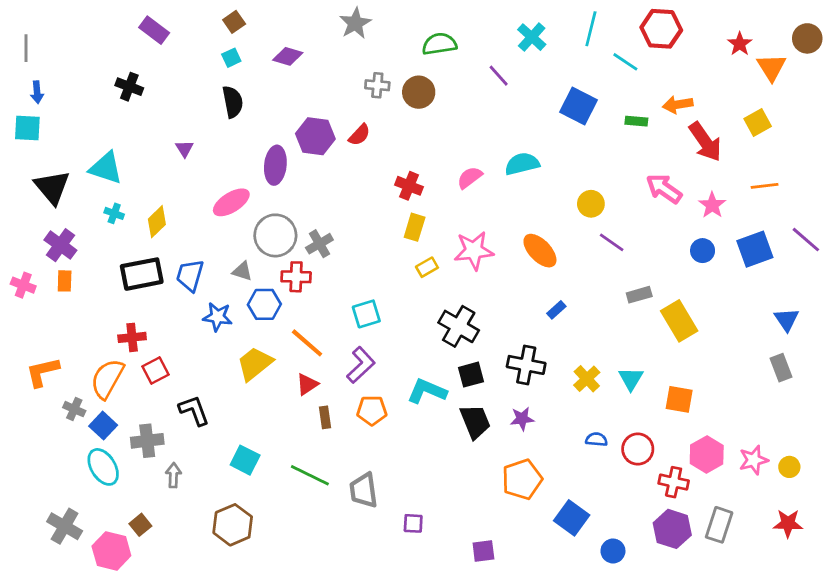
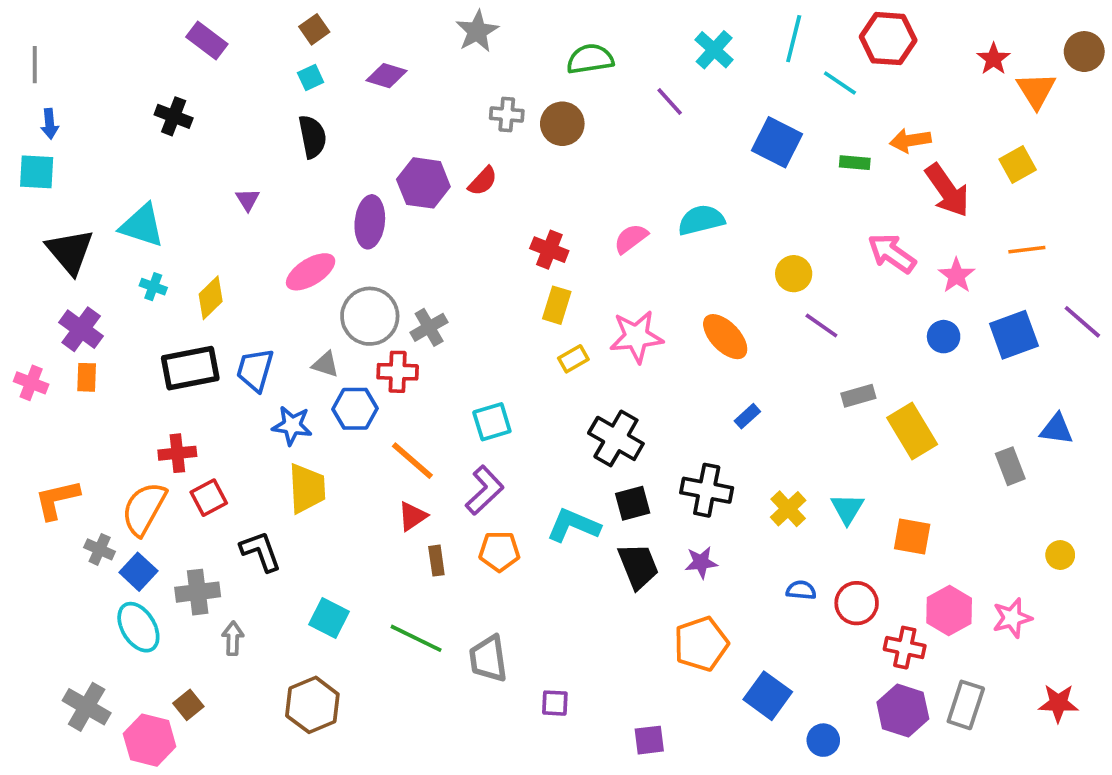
blue triangle: (787, 320) -> (1056, 429), turned -48
yellow trapezoid: (255, 364) -> (307, 488), moved, turned 126
gray rectangle: (781, 368) -> (1010, 466), moved
yellow circle: (789, 467) -> (1060, 555), moved

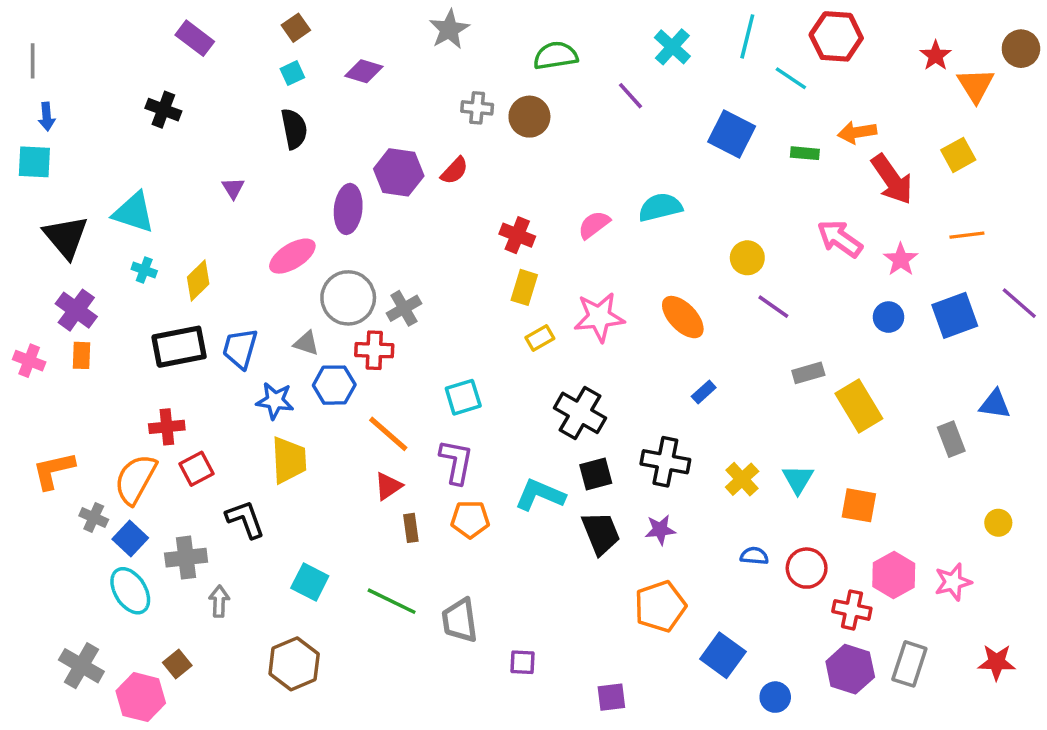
purple L-shape: (485, 490) -> (456, 462), turned -36

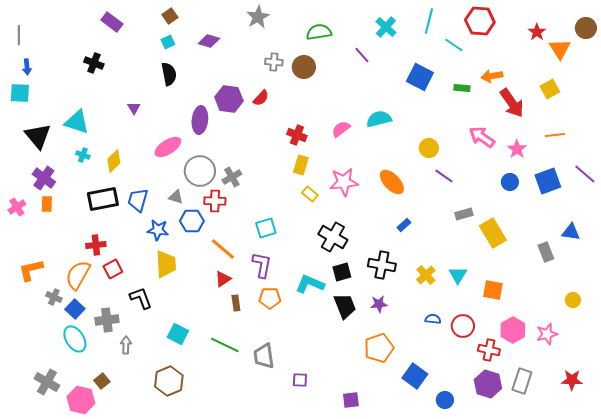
yellow rectangle: (540, 338) -> (310, 194), turned 70
pink cross: (29, 361) -> (17, 207), turned 36

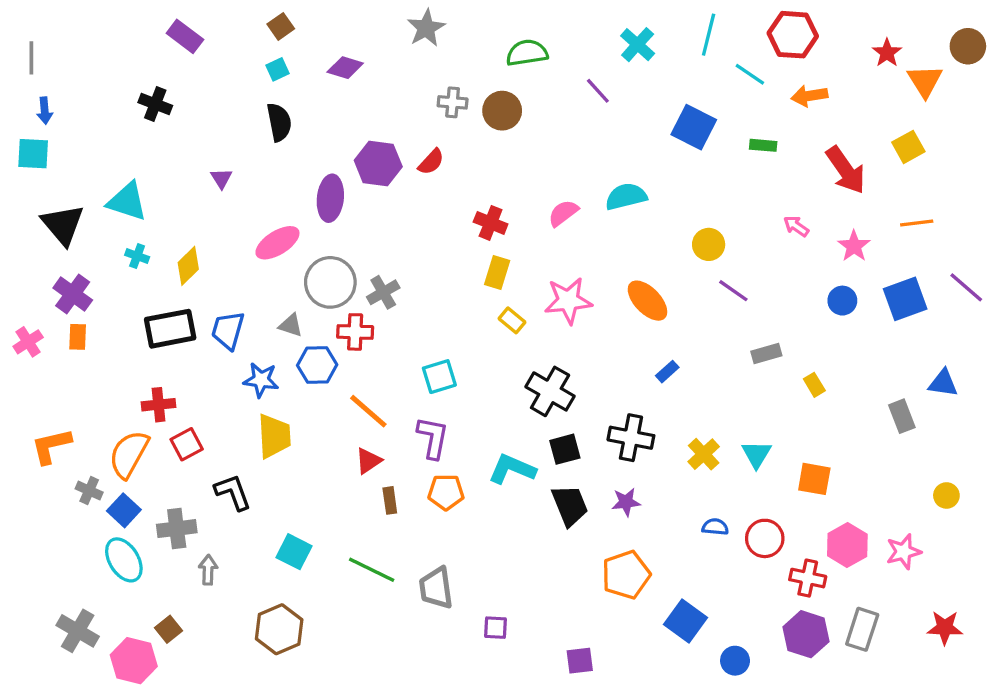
orange arrow: (492, 76) -> (809, 96), moved
pink arrow: (482, 137) -> (796, 226), size x0.6
yellow rectangle: (493, 233) -> (814, 385), size x0.5

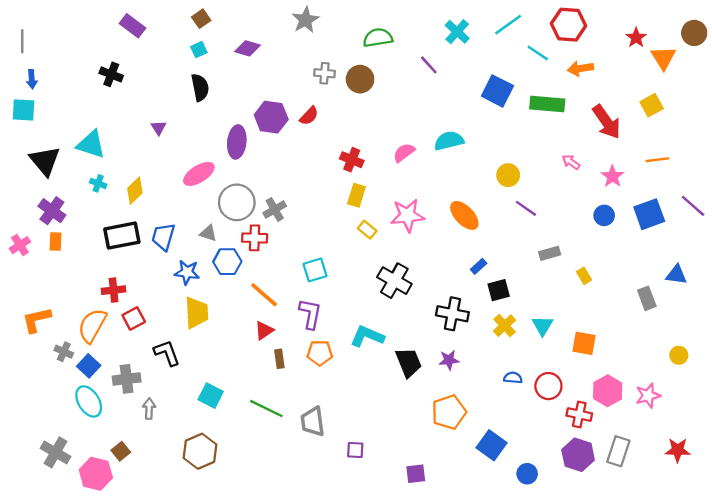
cyan line: (709, 35) -> (508, 25), turned 40
green rectangle: (763, 145) -> (547, 104), size x1.8
black square: (565, 449) -> (499, 290), moved

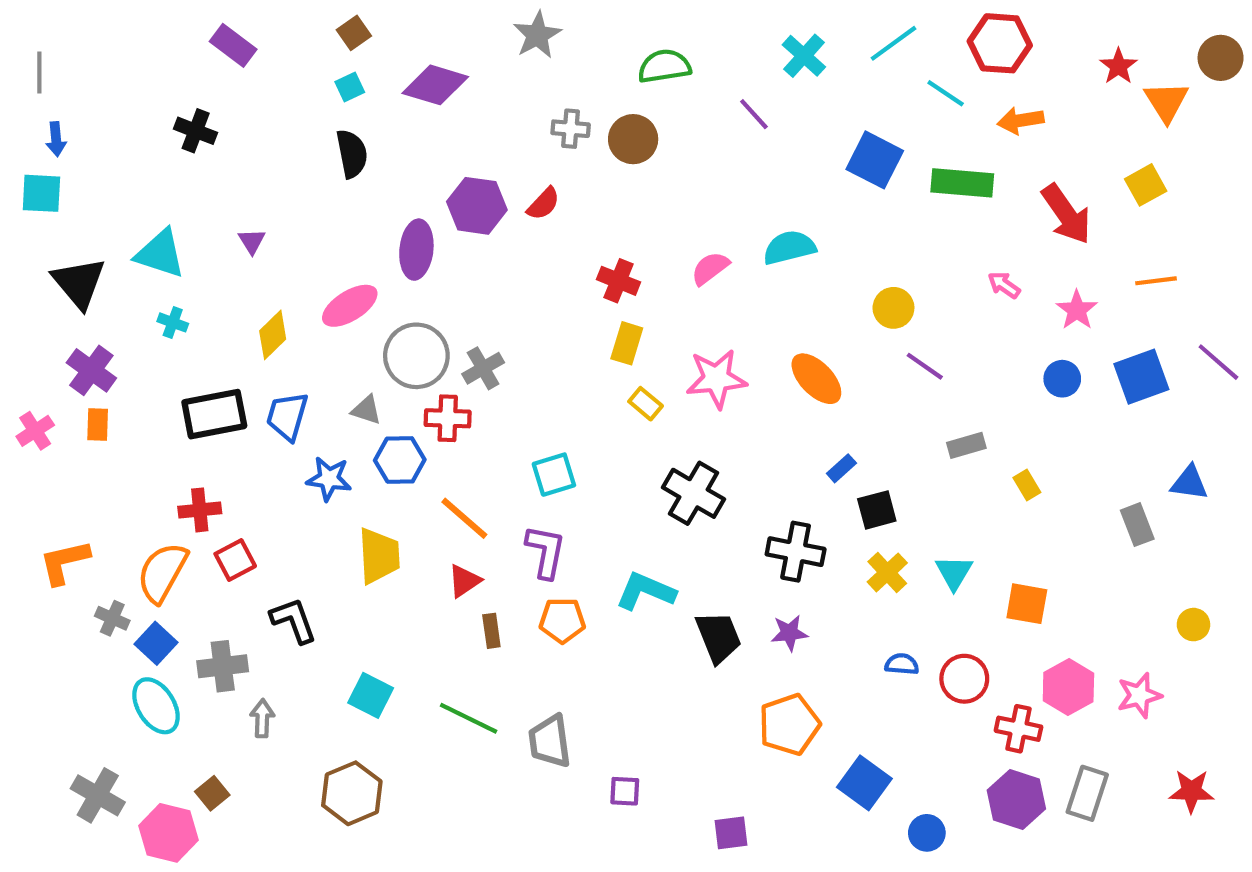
purple diamond: (247, 48) -> (435, 85), size x1.4
purple triangle: (159, 128) -> (252, 241), moved
yellow diamond: (135, 191) -> (273, 335), moved
yellow trapezoid: (196, 313) -> (379, 556), moved

